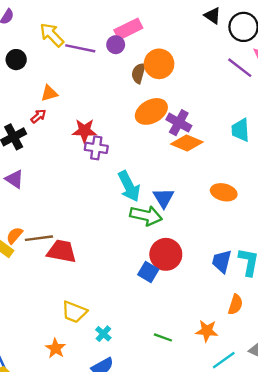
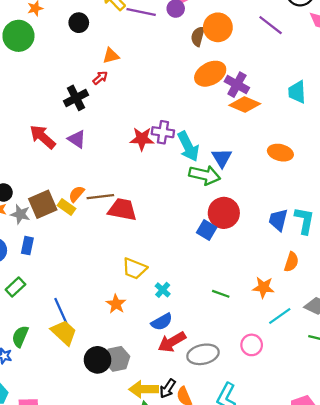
purple line: (240, 68) -> (271, 25), moved
red star: (84, 131) -> (142, 139), moved
purple cross: (96, 148) -> (163, 132), moved

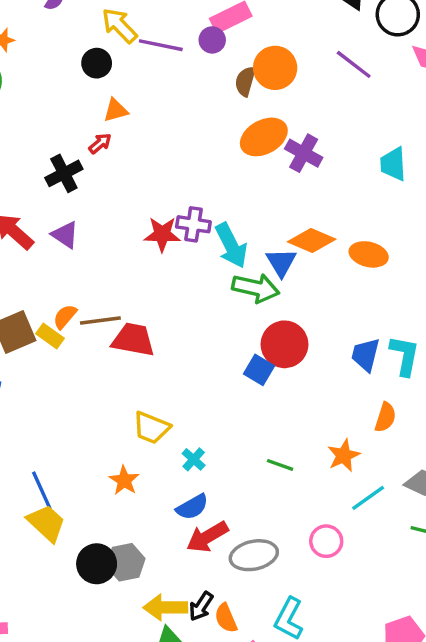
black circle: (79, 23) -> (97, 63), moved
orange diamond: (245, 105) -> (312, 241), moved
orange star: (263, 287) -> (344, 455), turned -30

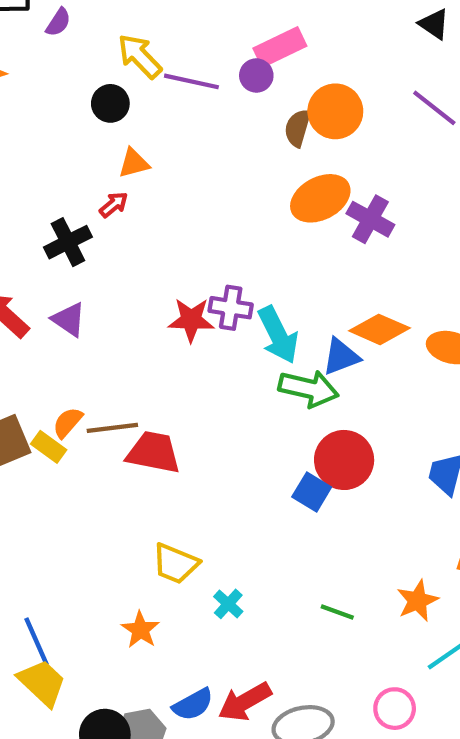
blue triangle: (281, 262) -> (341, 357), turned 40
blue semicircle: (192, 507) -> (193, 704), moved

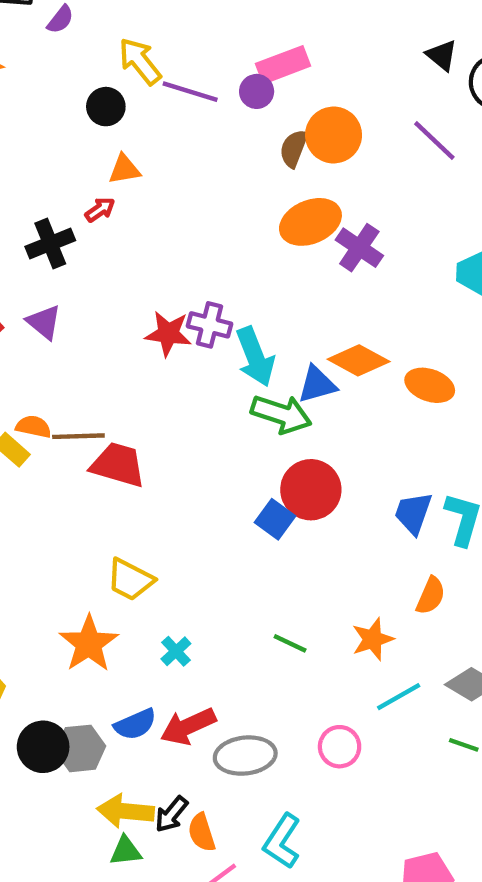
orange semicircle: (68, 422) -> (34, 427), turned 56
cyan cross: (228, 604) -> (176, 651), moved
orange star: (140, 630) -> (89, 644), size x1.5

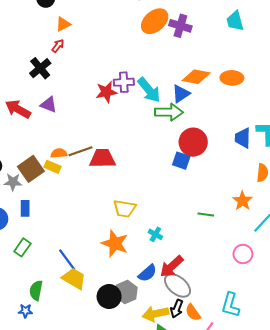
gray ellipse: (245, 756) -> (178, 285), moved, turned 64

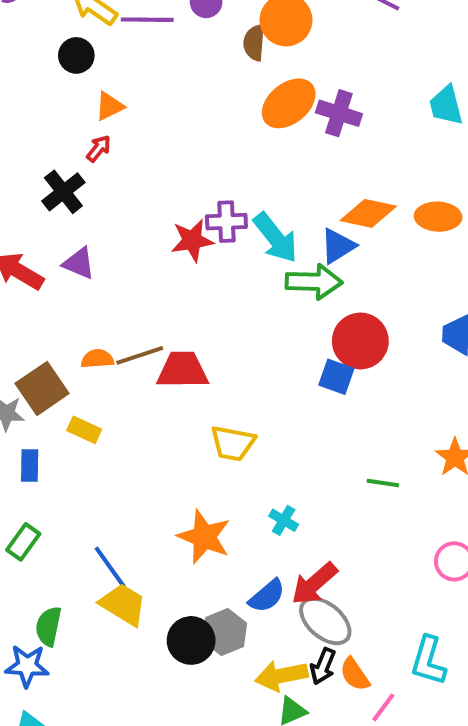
yellow rectangle: (53, 167) -> (84, 430), moved
yellow trapezoid: (124, 209) -> (233, 443), moved
blue star: (25, 311) -> (27, 666), size x1.5

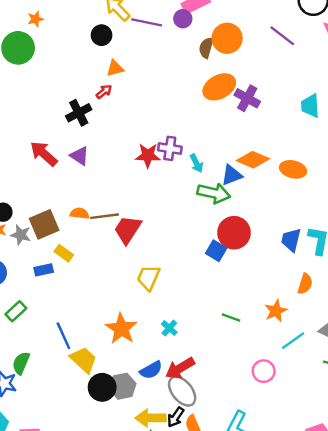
cyan arrow: (275, 238) -> (196, 163), size x0.6
red trapezoid: (183, 370) -> (128, 230), turned -68
yellow trapezoid: (233, 443) -> (149, 278), turned 92
blue rectangle: (30, 466) -> (44, 270), moved, turned 66
yellow trapezoid: (123, 604) -> (83, 360), moved

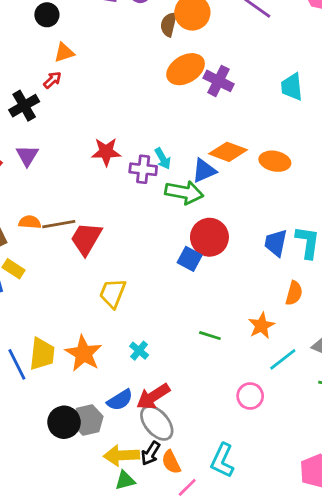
purple cross: (170, 148) -> (143, 169), moved
purple triangle: (80, 156) -> (27, 156), turned 30
yellow trapezoid: (83, 360) -> (42, 354), moved, turned 56

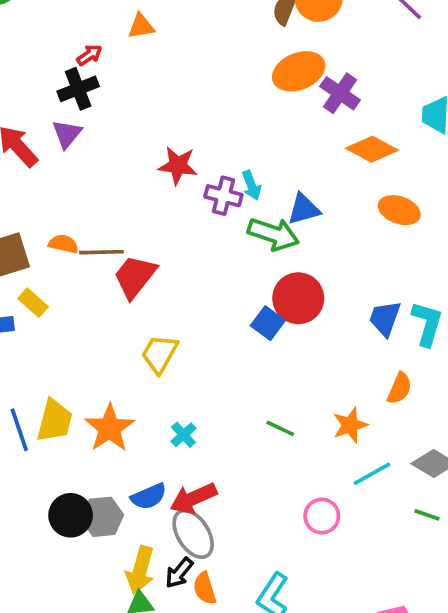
red arrow: (52, 80) -> (89, 55), moved
orange diamond: (228, 152) -> (372, 149), moved
purple triangle: (27, 156) -> (67, 134), moved
yellow arrow: (121, 455) -> (140, 570), turned -80

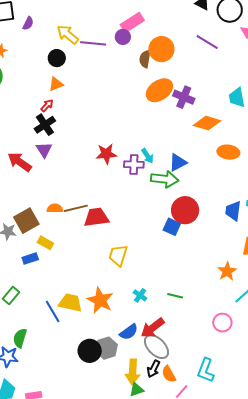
orange triangle: (141, 26) -> (56, 84), moved
red trapezoid: (135, 277) -> (96, 217), turned 56
yellow trapezoid: (55, 421) -> (70, 303), turned -80
green line: (280, 428) -> (175, 296), moved

